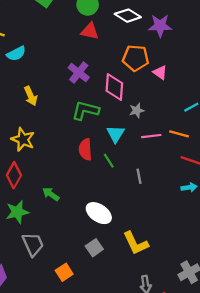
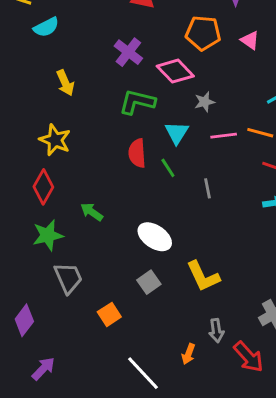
pink triangle: (160, 73) -> (250, 40), moved
pink diamond: (114, 87) -> (175, 71), turned -48

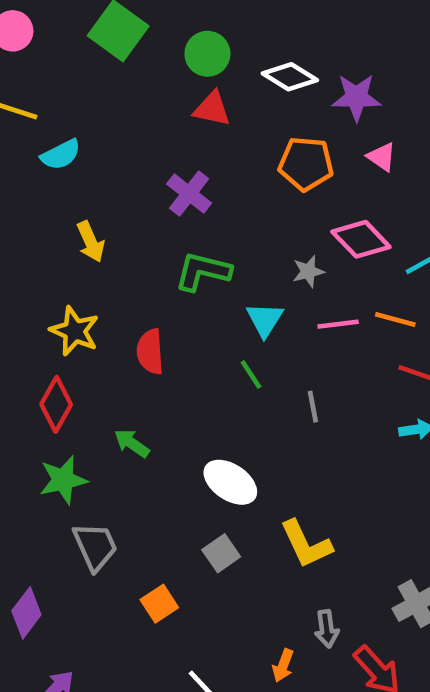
pink triangle: (250, 40) -> (382, 157), moved
pink diamond: (175, 71) -> (361, 239), moved
red semicircle: (137, 153) -> (150, 352), moved

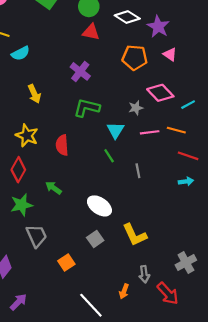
purple star: (356, 97) -> (158, 27), turned 30

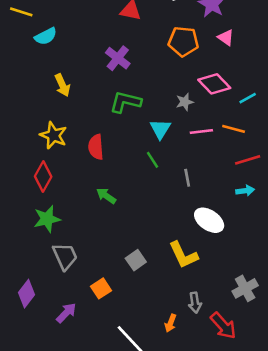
red line: (188, 156) -> (248, 160), turned -36
green arrow: (54, 188) -> (106, 196), moved
white ellipse: (99, 206) -> (209, 220), moved
purple arrow: (18, 302) -> (66, 313), moved

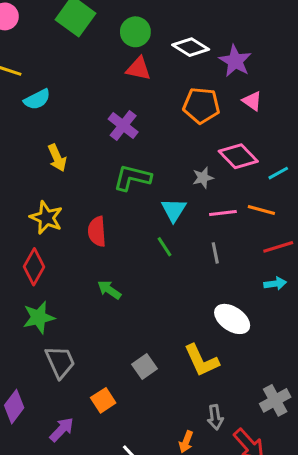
gray line: (187, 178) -> (215, 253), moved

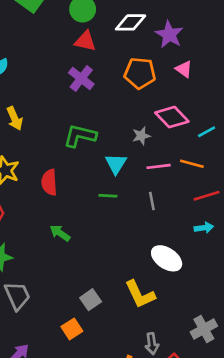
white diamond: (191, 47) -> (131, 22), turned -32
purple cross: (123, 125) -> (81, 78), moved
green line: (165, 247) -> (108, 196), turned -54
orange square: (103, 400) -> (72, 329), moved

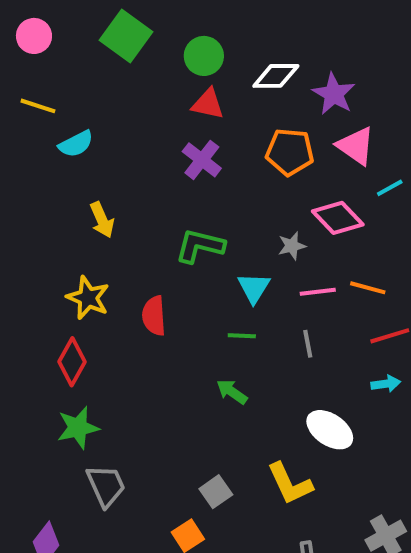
pink triangle: (184, 69) -> (356, 146), size x1.5
cyan line: (207, 132) -> (390, 188), moved
green arrow: (60, 233) -> (232, 392), moved

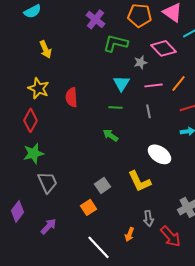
green L-shape: (200, 246) -> (115, 43), moved
orange line: (368, 288) -> (178, 83), turned -66

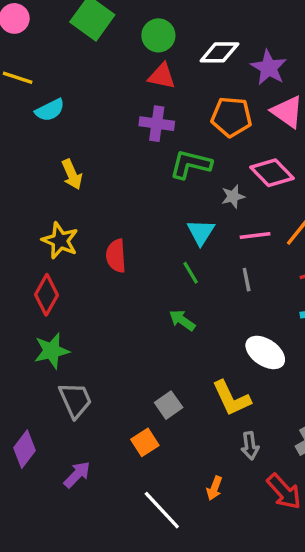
purple cross: (95, 19) -> (157, 124), turned -30
green line: (115, 107) -> (191, 273), turned 56
gray arrow: (148, 218) -> (250, 446), moved

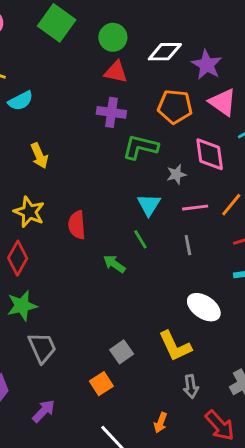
pink diamond: (272, 173) -> (210, 154), turned 36
green arrow: (182, 320) -> (114, 264), moved

